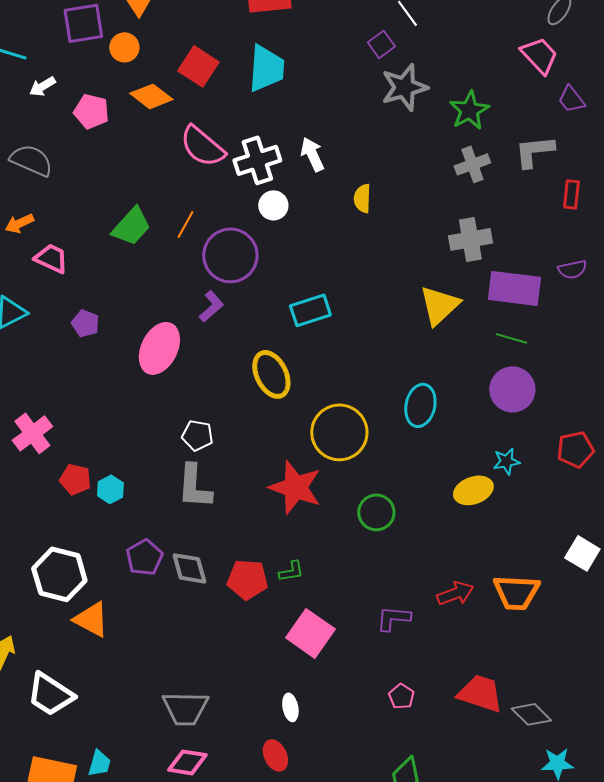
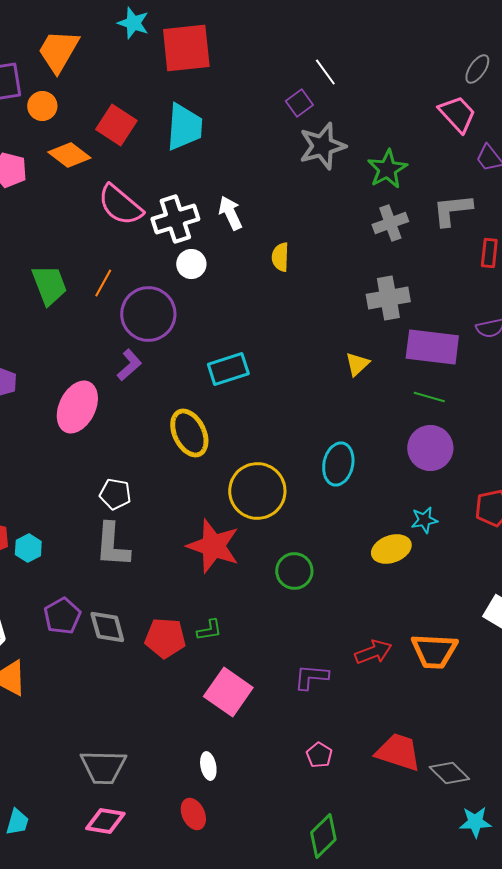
green trapezoid: (131, 226) -> (49, 285), turned -63
yellow triangle: (439, 305) -> (357, 364), size x0.6

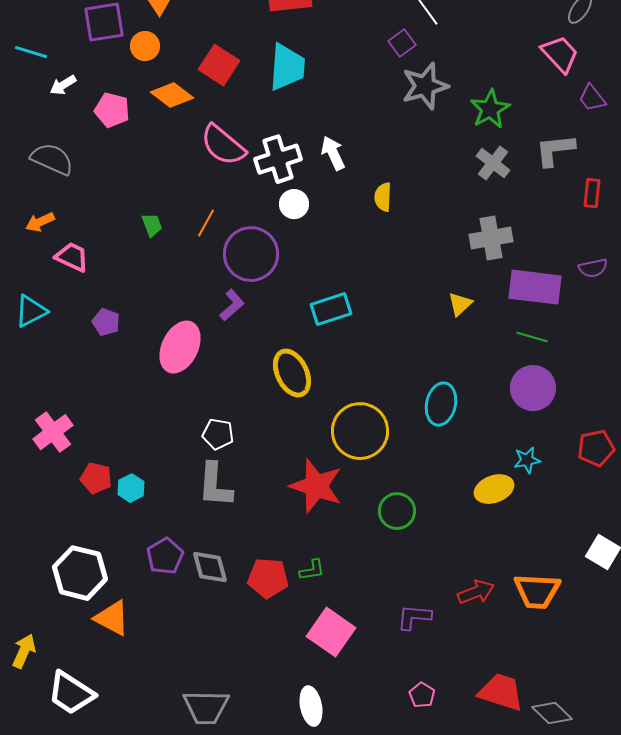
gray cross: (390, 223) -> (493, 163), turned -32
green trapezoid: (49, 285) -> (152, 225), size x0.6
white ellipse: (208, 766) -> (311, 706), size x1.4

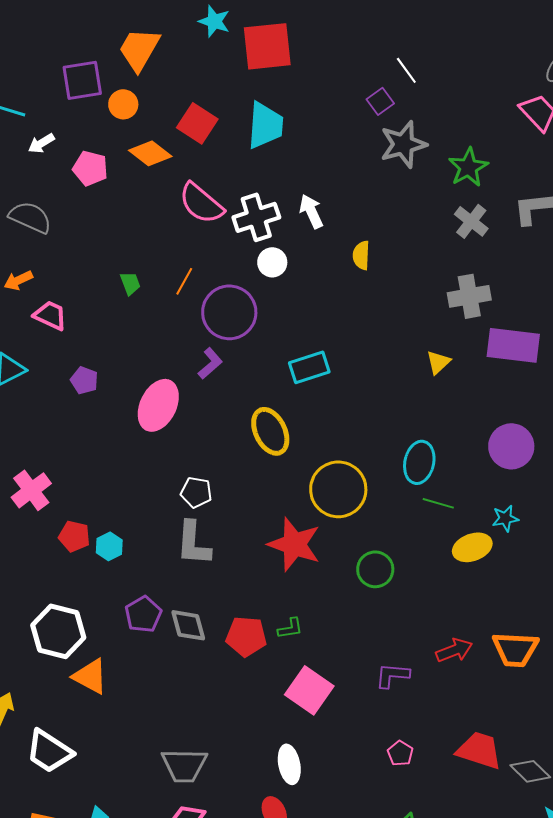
green line: (532, 337) -> (438, 503), moved

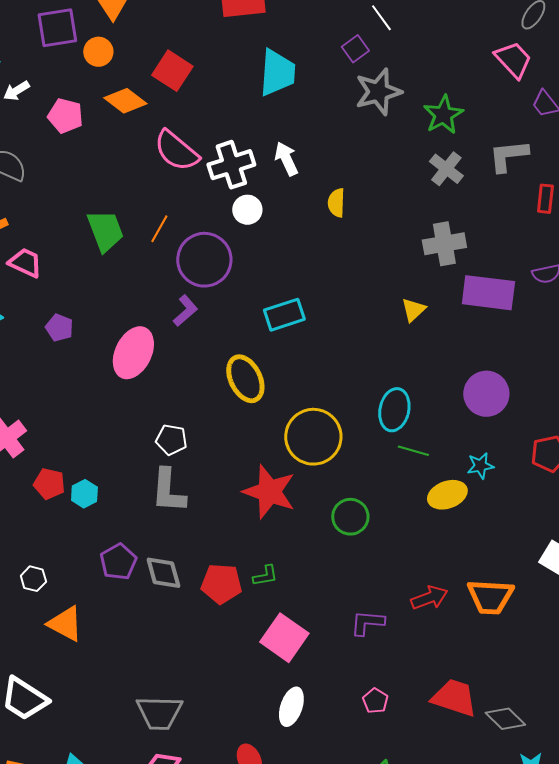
cyan trapezoid: (265, 125) -> (277, 73), moved
green trapezoid: (130, 283) -> (105, 231), size x1.8
white hexagon: (58, 631) -> (33, 579), size x0.5
white ellipse: (289, 764) -> (291, 707), moved, turned 30

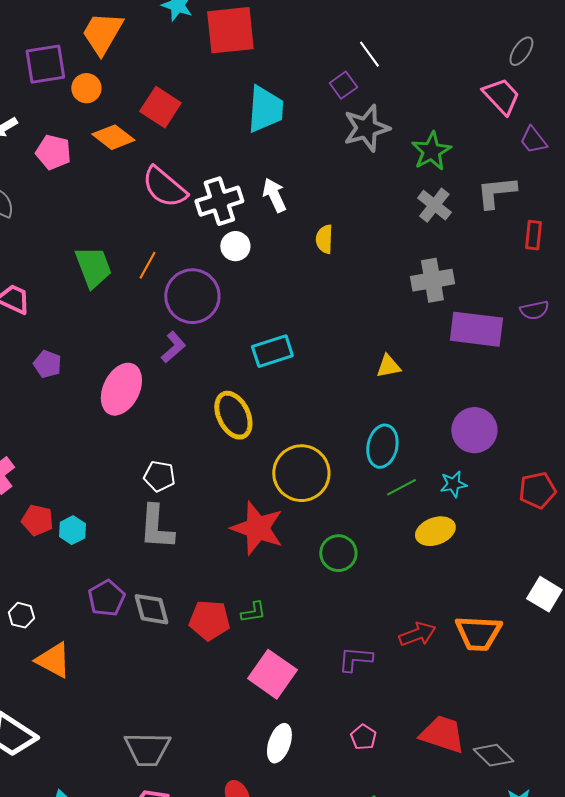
yellow triangle: (413, 310) -> (388, 366), moved, turned 32
green line: (413, 451) -> (401, 487), turned -44
cyan star: (480, 466) -> (453, 484), moved

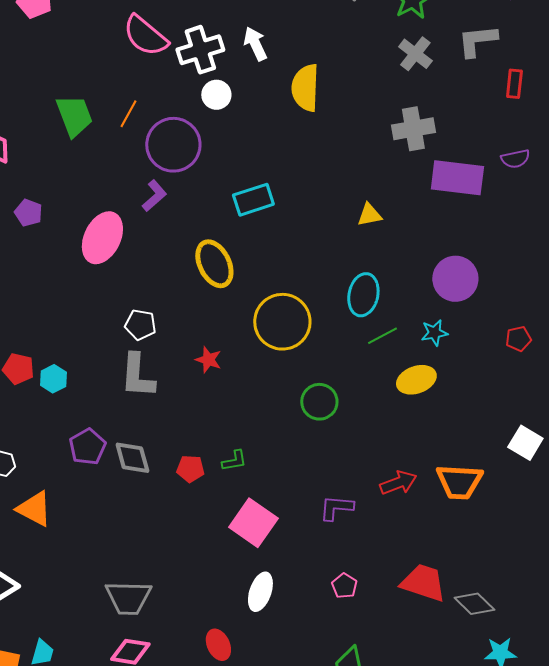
yellow semicircle: (324, 239) -> (305, 88), size x1.6
red pentagon: (537, 490) -> (518, 339), size x0.7
red star: (257, 528) -> (208, 360), moved, size x0.5
red pentagon: (209, 620) -> (190, 469), size x0.7

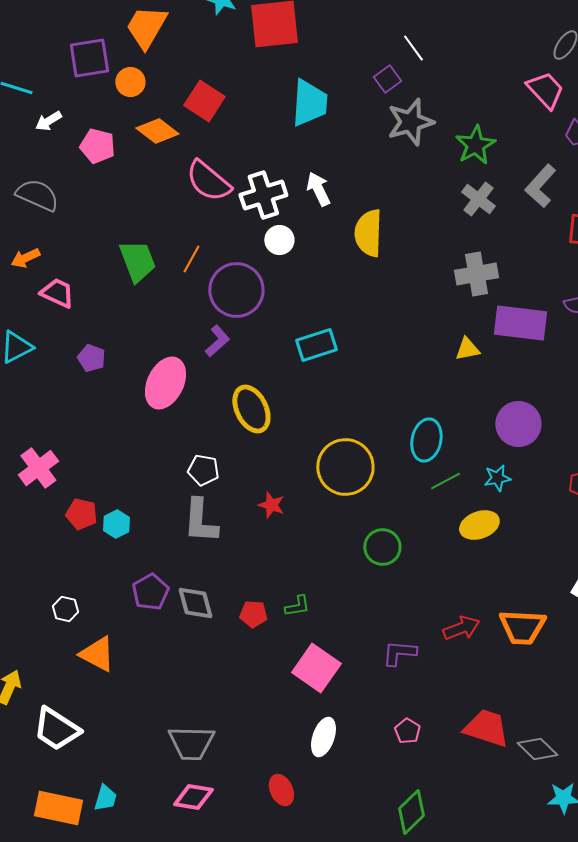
gray L-shape: (477, 41) -> (540, 186), turned -42
yellow triangle: (369, 215) -> (467, 349), moved
yellow ellipse: (214, 264) -> (251, 409), moved

